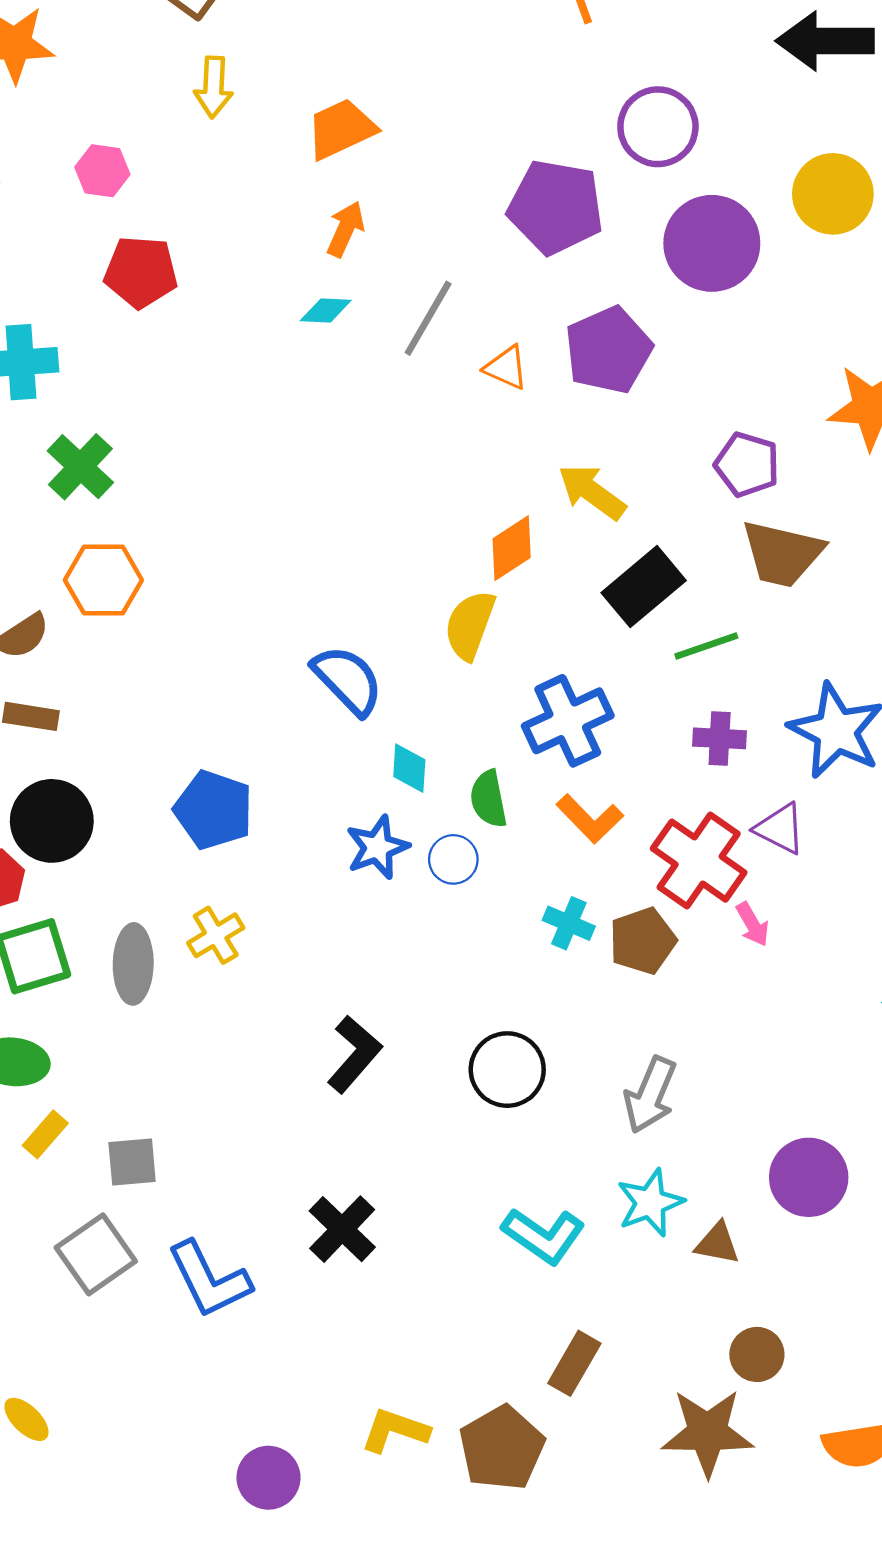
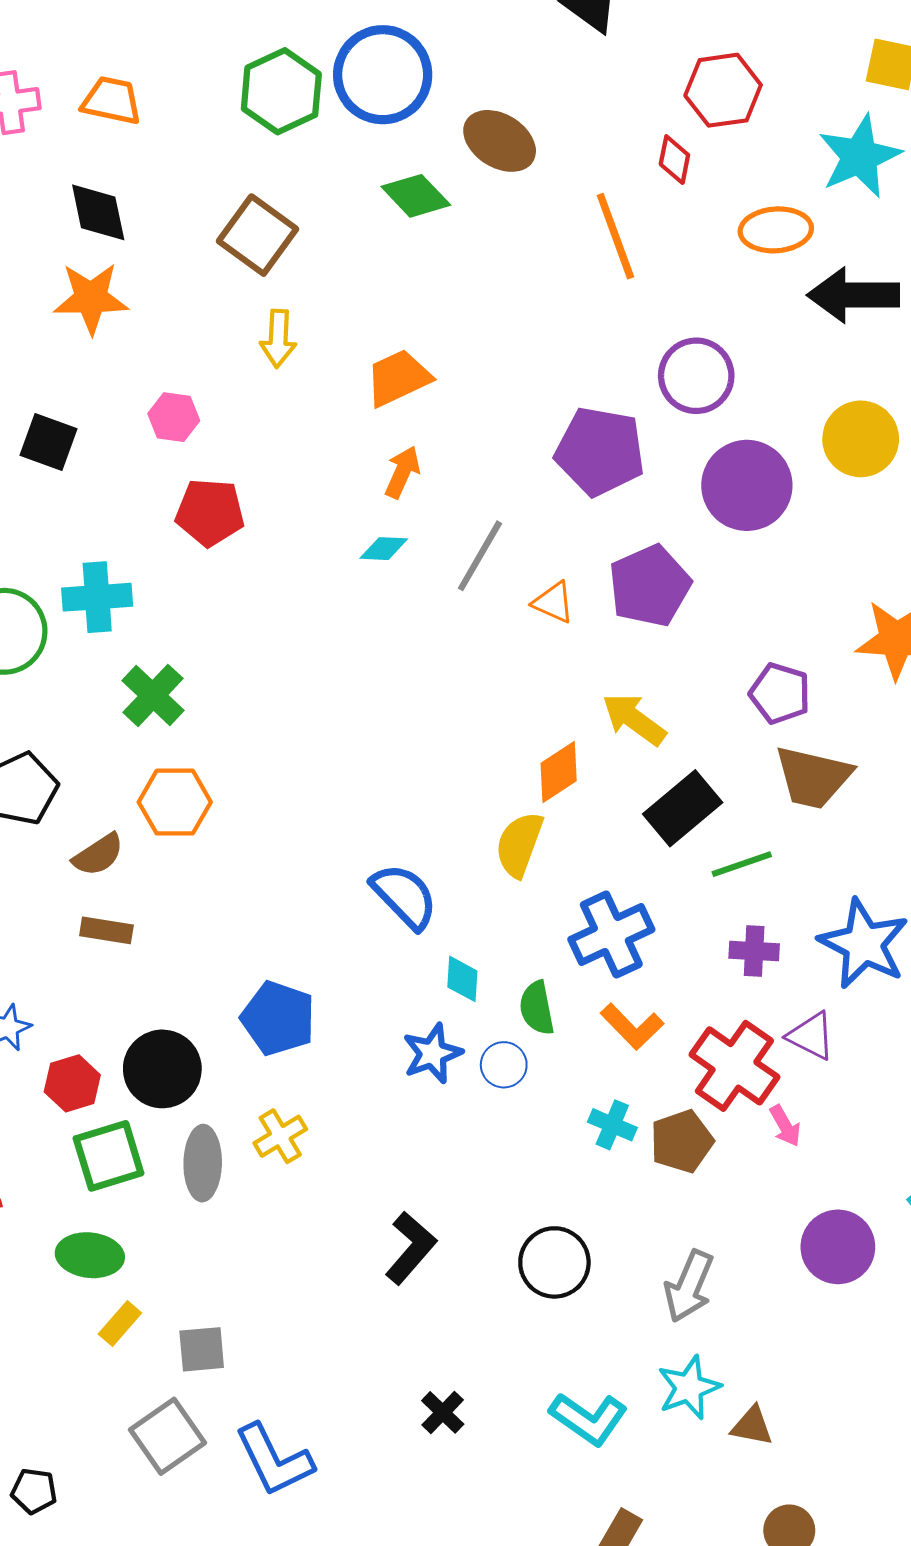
black circle: (52, 821) -> (162, 1069), moved
purple circle: (809, 1177) -> (838, 1247), moved
black cross: (342, 1229) -> (443, 1412), moved, size x0.7

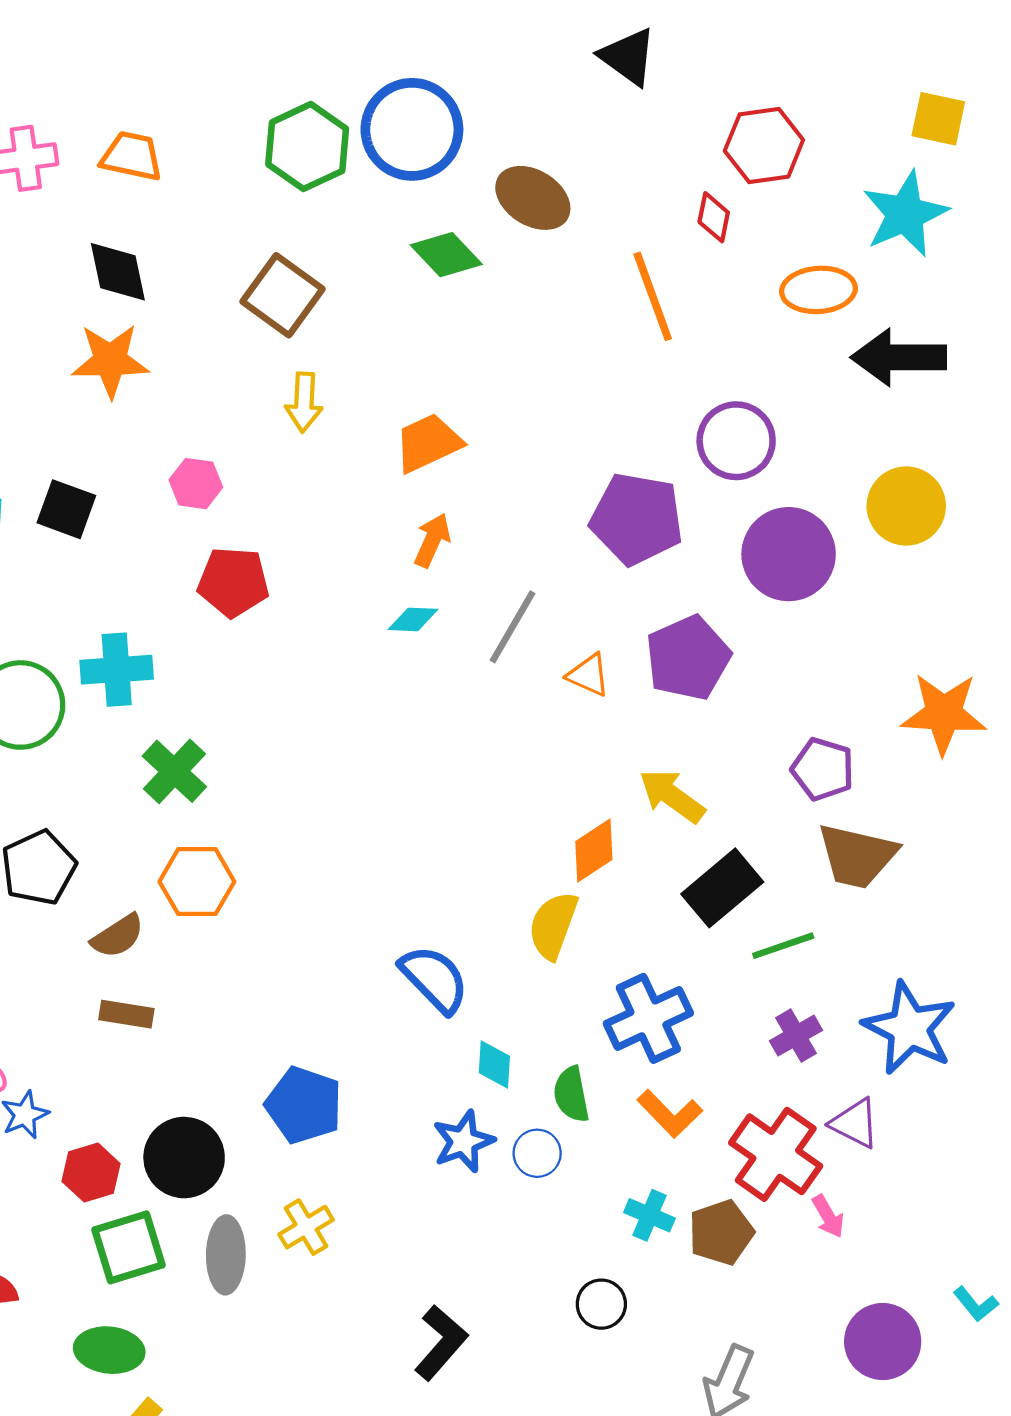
purple cross: (754, 951) -> (796, 1036), turned -33
black circle: (554, 1262) -> (601, 1304), moved, size x0.7

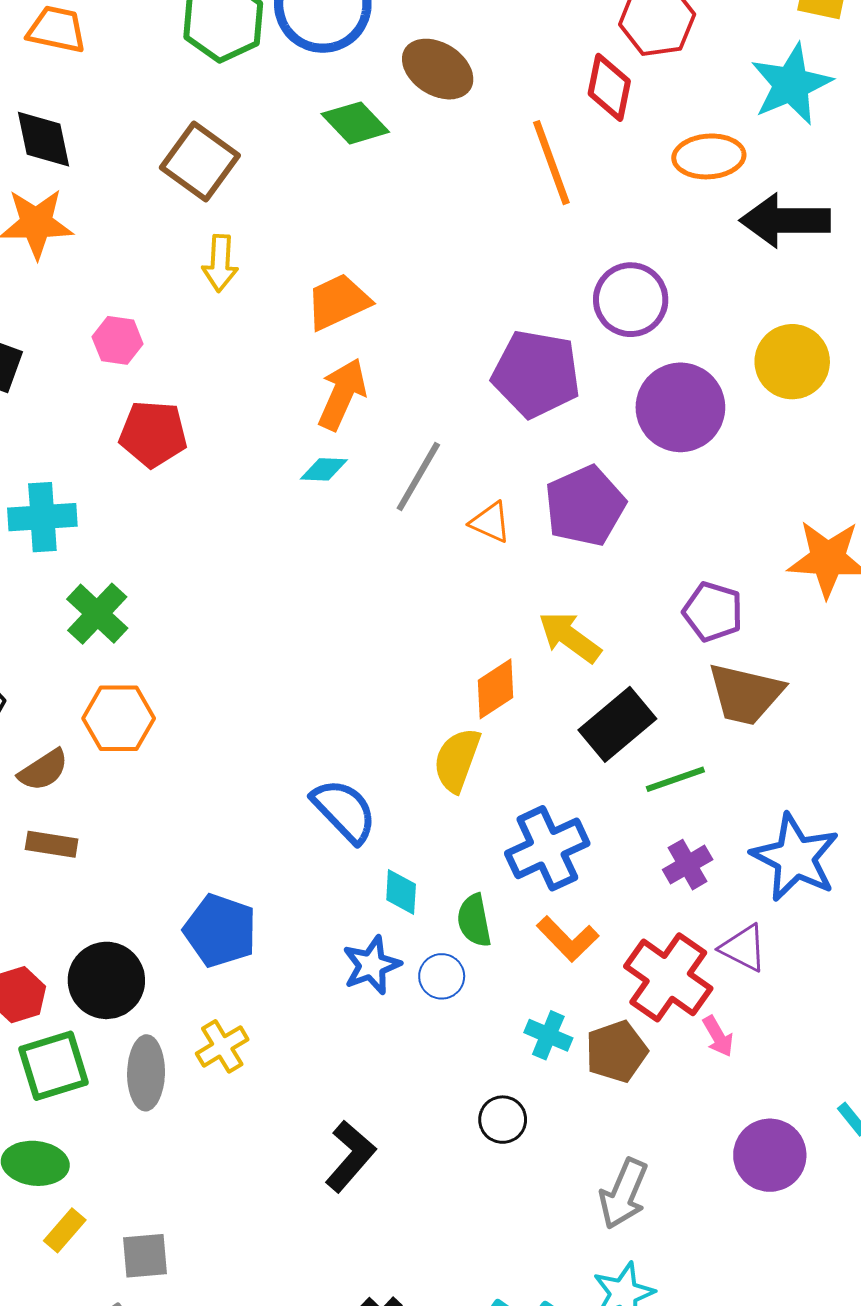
red diamond: (714, 217) -> (609, 87), size x1.4
orange arrow: (432, 540) -> (342, 394), size x1.4

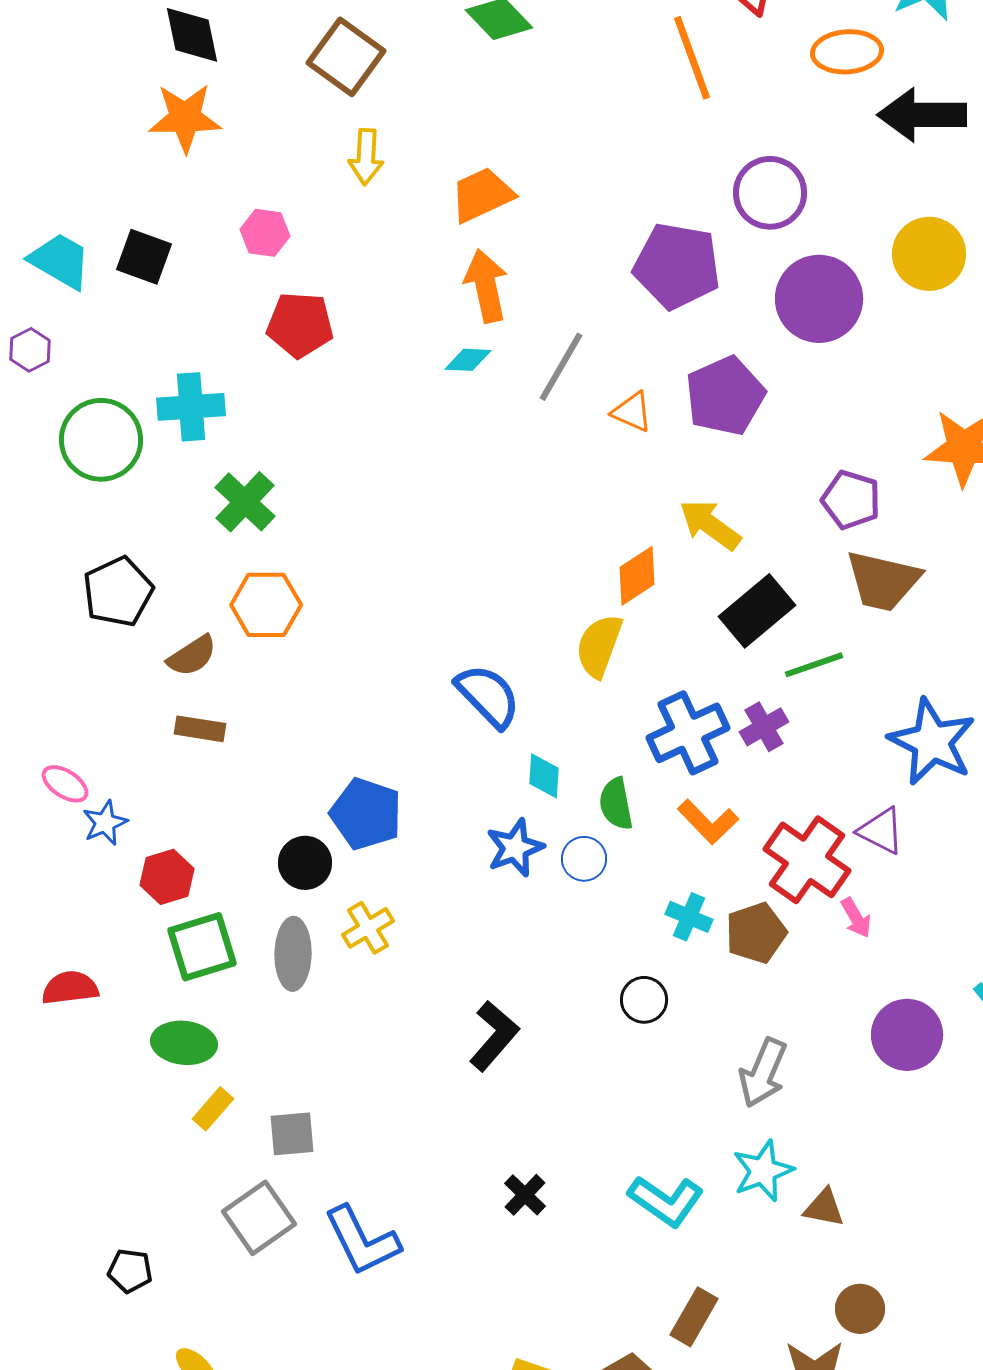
orange arrow: (342, 394) -> (486, 286), turned -36
purple cross: (688, 865) -> (764, 727), moved
black circle: (106, 980) -> (305, 863), moved, size x0.7

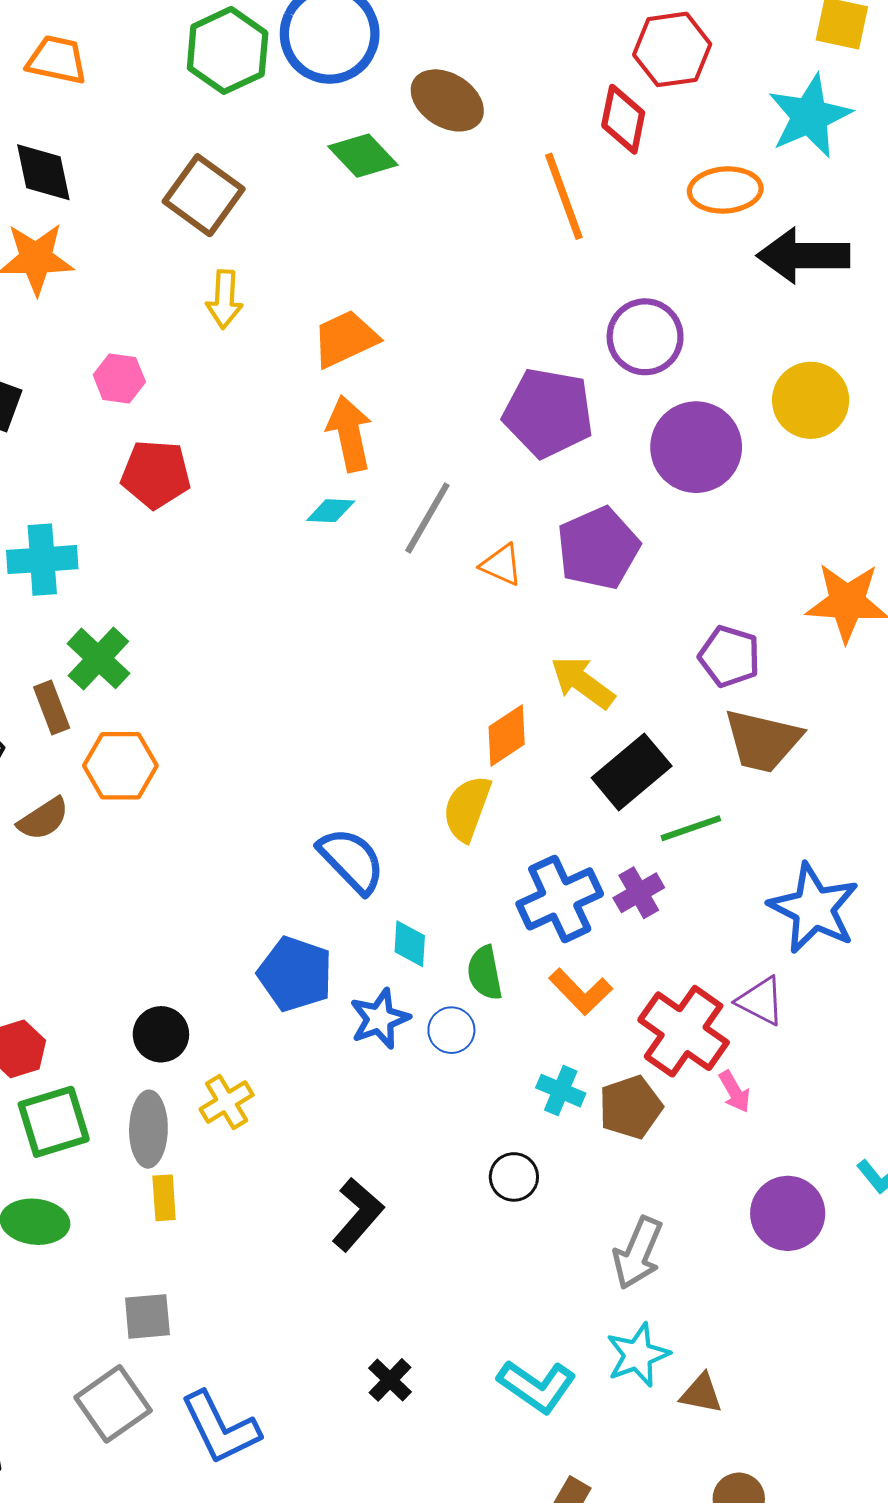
brown rectangle: (200, 729) -> (52, 707), moved, turned 60
blue pentagon: (366, 814) -> (295, 974), moved
yellow rectangle: (213, 1109) -> (164, 1198), moved, turned -45

